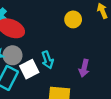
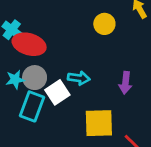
cyan arrow: (47, 60) -> (79, 78), turned -56

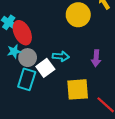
yellow circle: (104, 24) -> (78, 15), size x1.5
red ellipse: (29, 44) -> (22, 33), turned 50
cyan star: (15, 80) -> (14, 51), moved

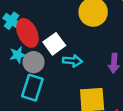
white square: (45, 68) -> (54, 44), moved

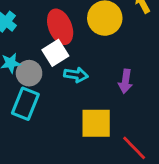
red ellipse: (27, 33) -> (60, 27), moved

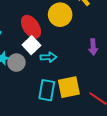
purple arrow: (125, 81) -> (93, 47), moved
cyan rectangle: (25, 104) -> (47, 90), moved

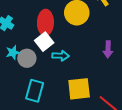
red ellipse: (31, 27) -> (45, 23), turned 30
cyan rectangle: (47, 90) -> (35, 91), moved

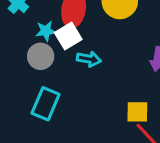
cyan star: (13, 53) -> (46, 31), moved
yellow square: (79, 89) -> (137, 112), moved, size x0.7

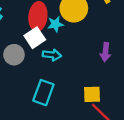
cyan star: (46, 31) -> (55, 24), moved
cyan rectangle: (46, 104) -> (43, 93), moved

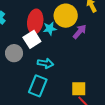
purple arrow: (105, 52) -> (80, 32), moved, turned -147
cyan arrow: (52, 55) -> (45, 63), moved

